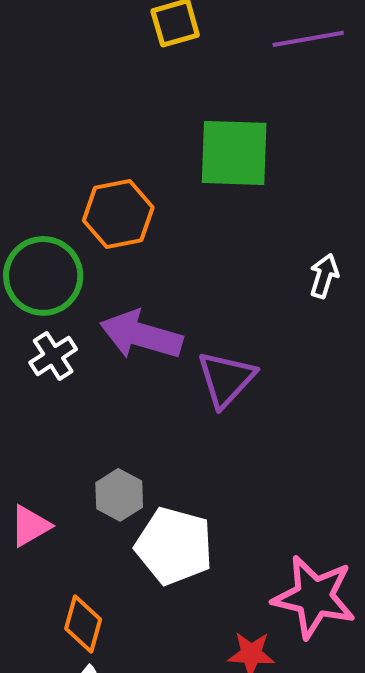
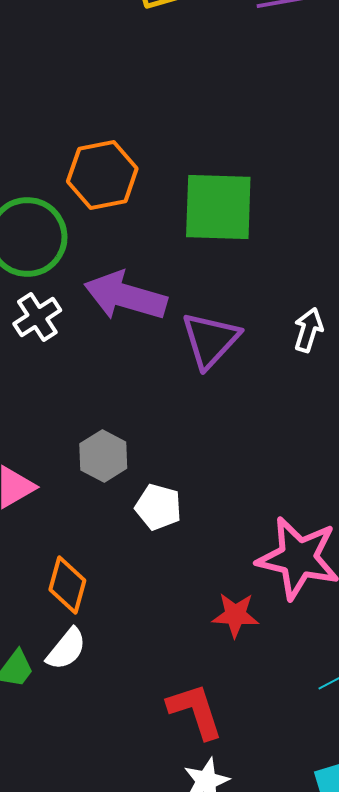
green square: (234, 153) -> (218, 207), moved
white arrow: (324, 276) -> (308, 330), moved
white pentagon: (174, 546) -> (158, 507), size x0.6

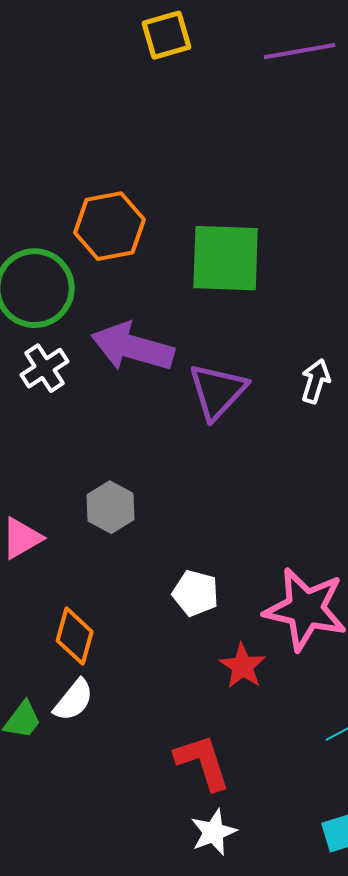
white pentagon: (158, 507) -> (196, 593), moved
red star: (235, 615) -> (243, 666), turned 30

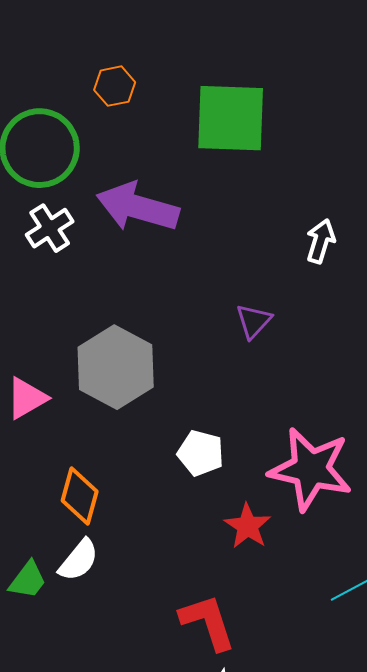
orange hexagon: (110, 226) -> (115, 86), size x0.6
purple triangle: (218, 391) -> (254, 321), moved, size x0.6
gray hexagon: (111, 507) -> (116, 367), size x1.6

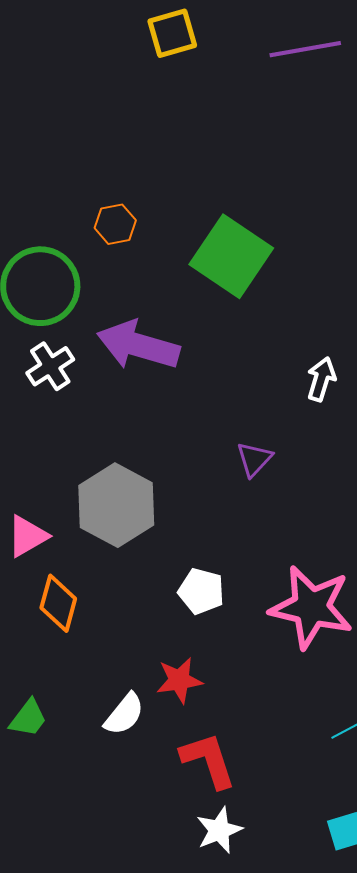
green square: (231, 118) -> (231, 256), turned 32
orange diamond: (80, 496) -> (58, 603), moved
red star: (248, 526) -> (179, 680), moved, turned 30
white semicircle: (79, 560) -> (124, 714), moved

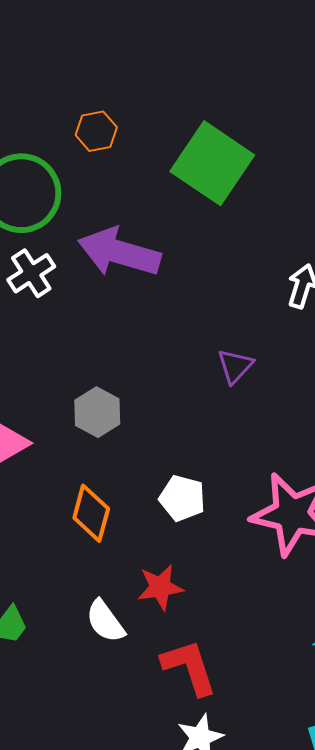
gray hexagon: (116, 505) -> (97, 412), size x0.6
orange diamond: (58, 603) -> (91, 513), moved
white semicircle: (124, 714) -> (105, 621), turned 105

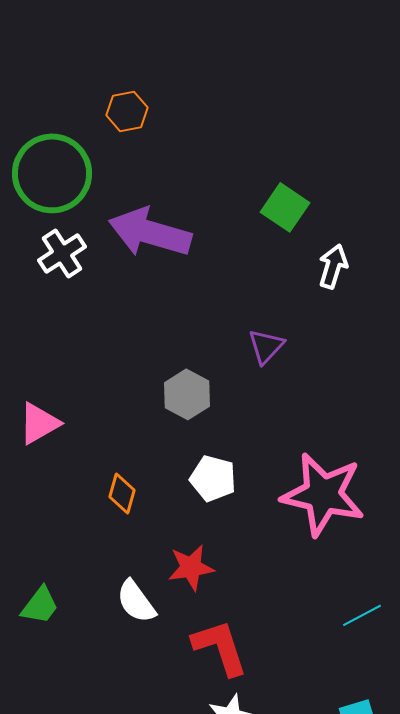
green square: (212, 163) -> (285, 207), moved, size x0.6
gray hexagon: (97, 412) -> (187, 394), moved
orange diamond: (91, 513) -> (122, 493), size x0.7

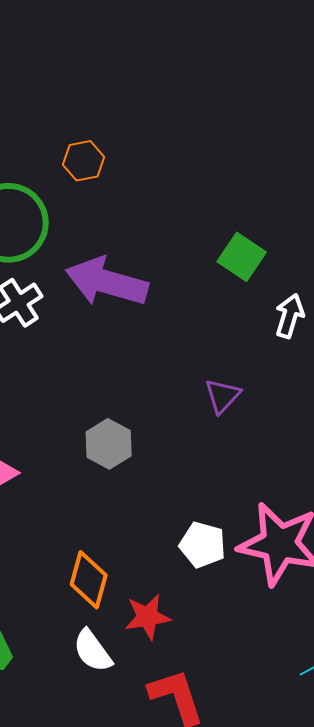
gray hexagon: (187, 394) -> (109, 444), moved
white pentagon: (213, 478) -> (203, 545), moved
orange diamond: (122, 493) -> (89, 580), moved, size x1.4

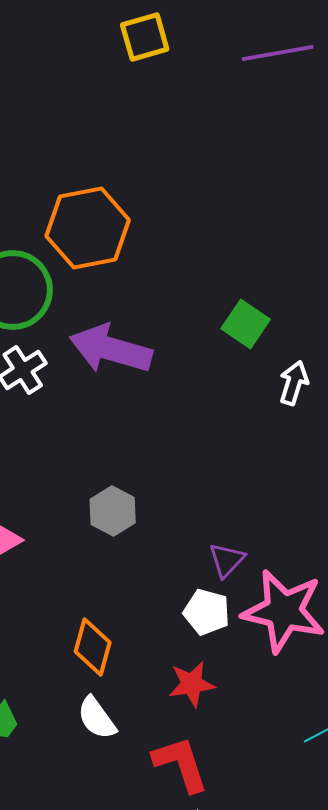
orange hexagon: (84, 161) -> (88, 228), size x2.0
purple triangle: (223, 396) -> (227, 560), moved
red star: (148, 617) -> (192, 684), moved

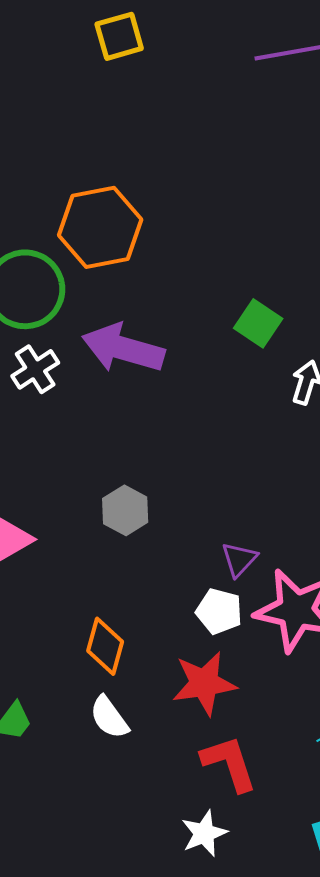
yellow square: (145, 37) -> (119, 36), moved
red star: (192, 684) -> (204, 683), size x1.4
red L-shape: (181, 764) -> (229, 763), moved

